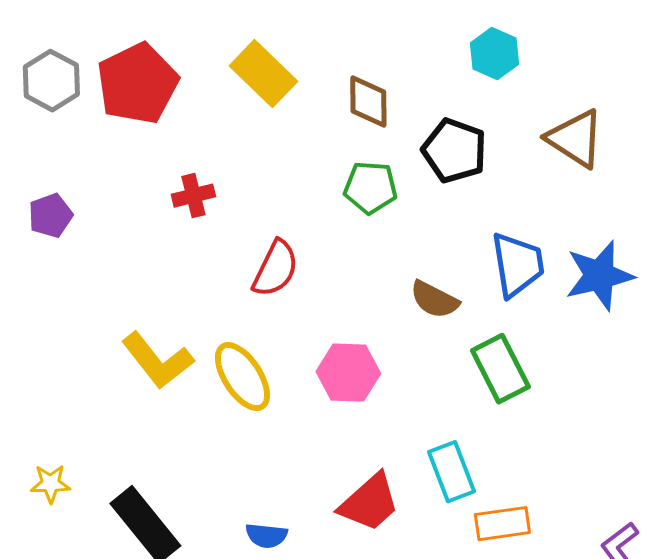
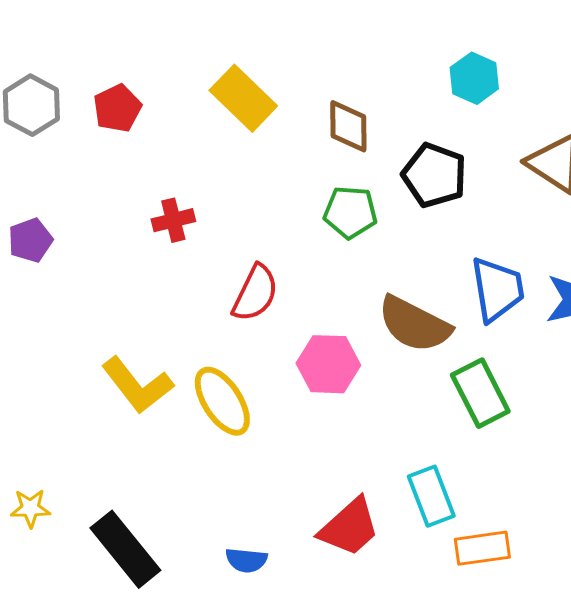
red pentagon: (137, 84) -> (117, 108), size x0.6
brown semicircle: (434, 300) -> (414, 324), size x1.5
pink hexagon: (348, 373) -> (328, 364), moved

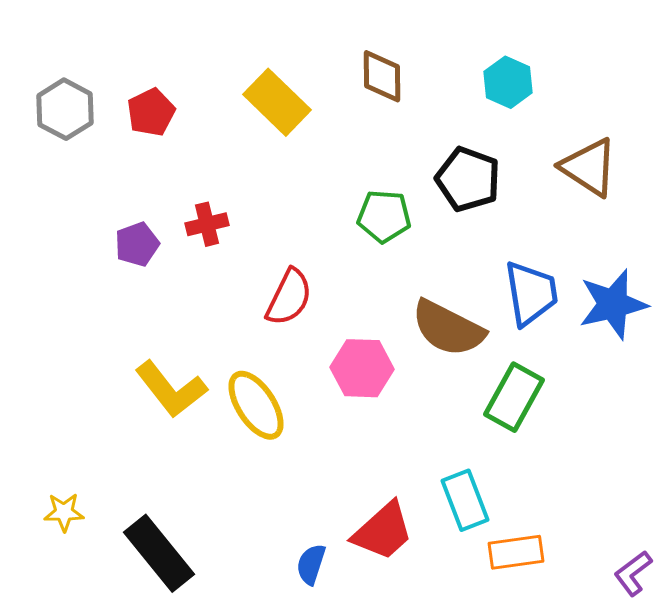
brown diamond: (348, 126) -> (382, 76), moved
purple pentagon: (30, 240) -> (137, 244), moved
green rectangle: (480, 393) -> (514, 397), turned 56
blue semicircle: (246, 560) -> (311, 564), moved, turned 102

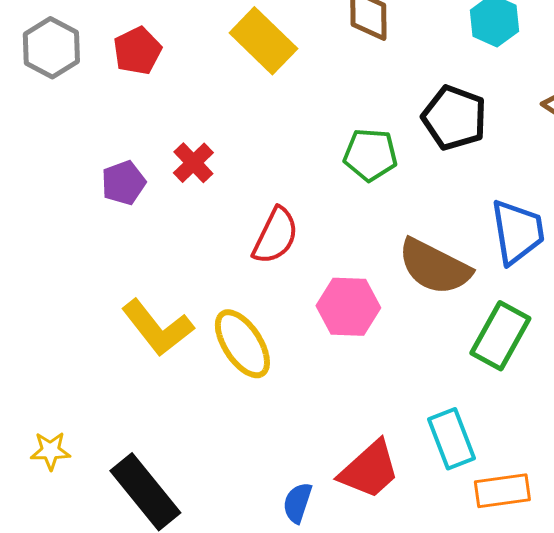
red cross: (207, 224) -> (193, 163), turned -30

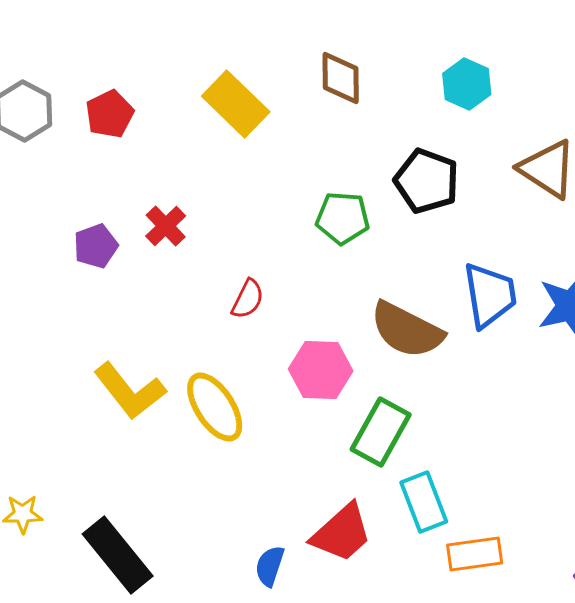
red semicircle: (275, 236) -> (248, 299), size x0.7
green rectangle: (500, 336) -> (381, 432), moved

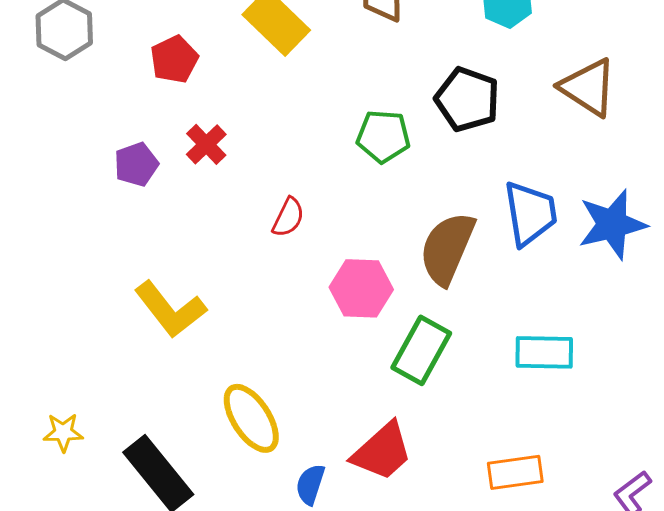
red pentagon: (110, 114) -> (174, 59), moved
brown semicircle: (407, 330) -> (447, 248), turned 86
yellow ellipse: (215, 407) -> (251, 418), moved
cyan rectangle: (424, 502) -> (544, 352), moved, turned -68

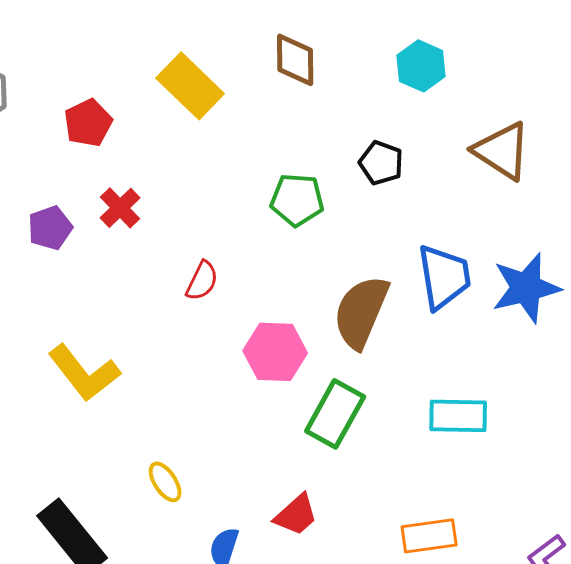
black pentagon: (467, 99) -> (381, 163), size x0.7
yellow ellipse: (251, 418) -> (165, 482), size x0.6
red trapezoid: (382, 451) -> (296, 515), size x0.7

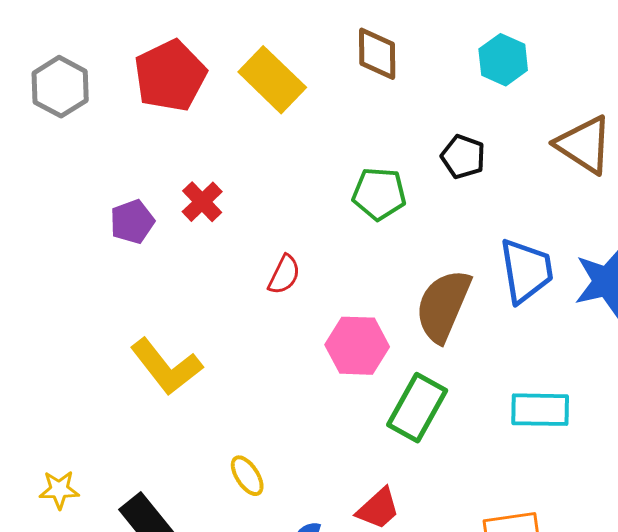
red pentagon: (88, 123) -> (170, 76), moved, size x1.5

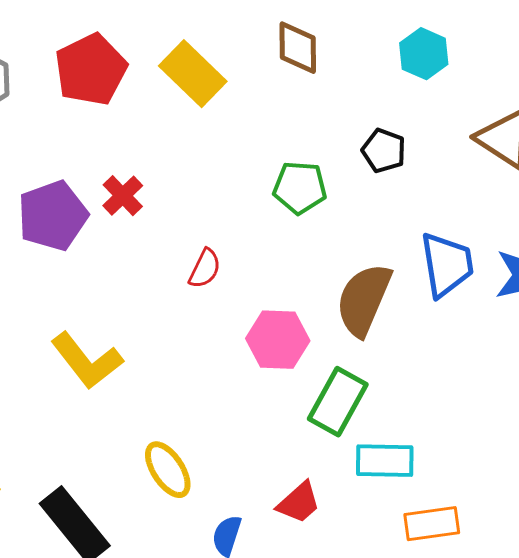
purple pentagon: (132, 222) -> (53, 216), size x1.6
cyan rectangle: (540, 410) -> (385, 461), moved
yellow ellipse: (247, 476) -> (168, 470), size x1.4

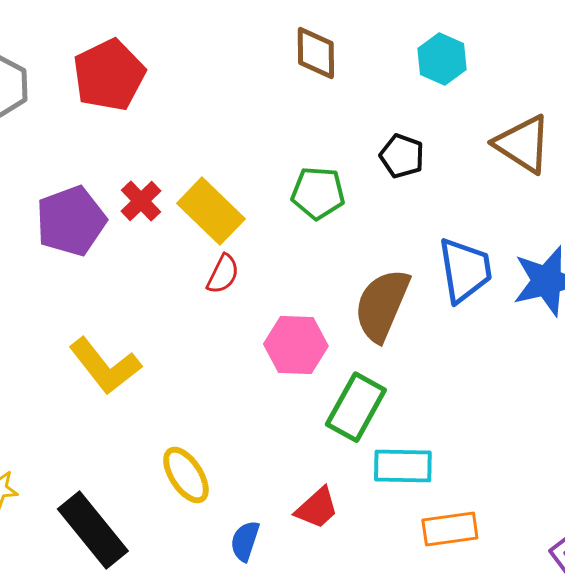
yellow rectangle: (193, 74) -> (211, 211), moved

